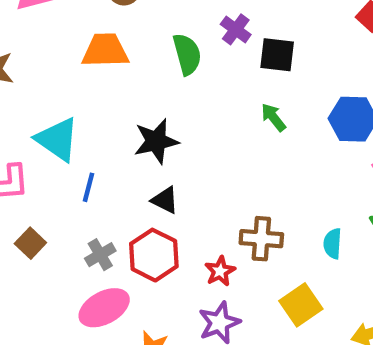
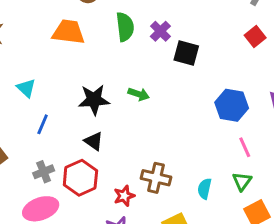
green semicircle: (187, 54) -> (125, 27), moved
green arrow: (273, 117) -> (139, 94), moved, turned 138
cyan triangle: (57, 139) -> (26, 88), size x0.6

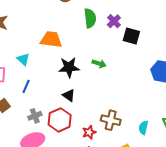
orange trapezoid: (68, 32) -> (51, 40), moved
blue line: (43, 124) -> (26, 86), moved

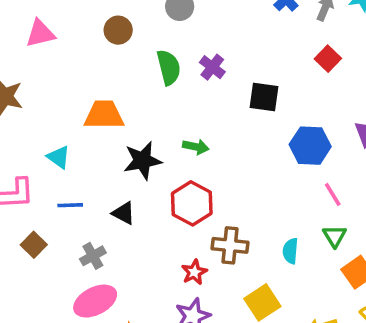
black square: (131, 36) -> (264, 97), moved
blue line: (26, 86) -> (70, 205), turned 72
black triangle: (69, 95) -> (124, 213), moved
red hexagon: (60, 120) -> (192, 203), moved

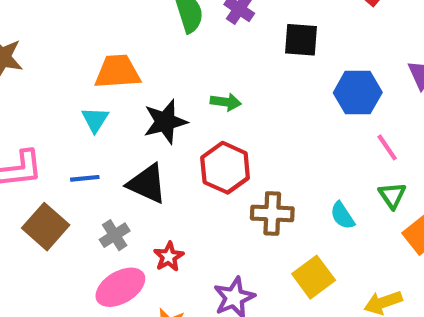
cyan triangle: (59, 157) -> (95, 120), moved, turned 30
black triangle: (124, 213) -> (147, 184), size x1.5
brown square: (34, 245) -> (46, 227), size x1.5
cyan semicircle: (290, 251) -> (342, 216), turned -35
red star: (194, 272) -> (169, 257), moved

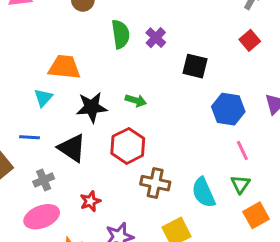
cyan semicircle: (342, 216) -> (204, 193), size x1.5
red star: (169, 257) -> (90, 201), moved

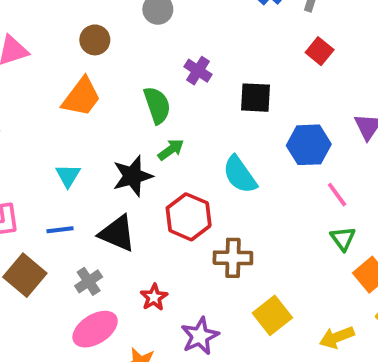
green semicircle: (121, 34) -> (157, 105), moved
orange trapezoid: (64, 67) -> (81, 97), moved, turned 132
green arrow: (136, 101) -> (171, 150), moved, turned -42
cyan semicircle: (204, 193) -> (240, 175), moved

